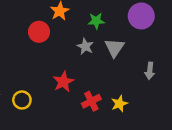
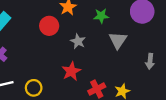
gray star: (85, 46) -> (78, 41), moved

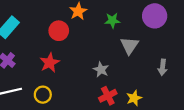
gray star: (78, 41) -> (101, 70), moved
red star: (71, 71) -> (50, 63), moved

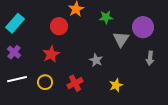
purple circle: (155, 16) -> (143, 27), moved
red cross: (108, 96) -> (75, 83), moved
yellow star: (134, 98) -> (116, 85), moved

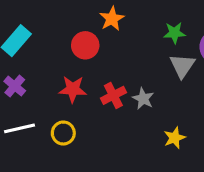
green star: (106, 17) -> (175, 33), moved
red star: (51, 54) -> (73, 89), turned 30
red cross: (75, 83) -> (113, 95), moved

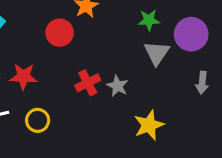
red star: (73, 89) -> (23, 76), moved
yellow star: (175, 138) -> (149, 125), size x1.4

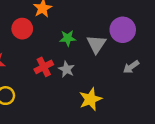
green star: (149, 20) -> (68, 38), moved
gray arrow: (202, 83) -> (131, 67), turned 49

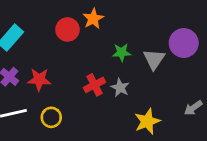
red circle: (22, 29) -> (67, 29), moved
gray arrow: (131, 67) -> (193, 108), moved

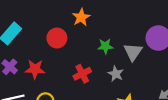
red circle: (67, 29) -> (57, 38), moved
gray star: (120, 88) -> (116, 74), moved

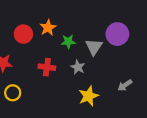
orange star: (81, 17) -> (48, 28), moved
red cross: (82, 74) -> (47, 67), turned 35

